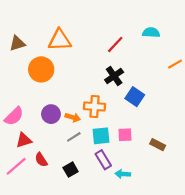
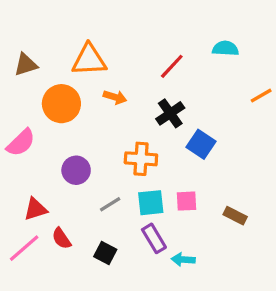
pink semicircle: (14, 116) -> (21, 143), moved
orange arrow: (73, 117) -> (115, 97), moved
black square: (71, 170) -> (105, 253), turned -32

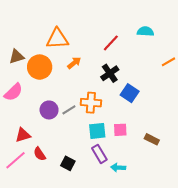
brown triangle: (26, 65) -> (17, 57), moved
orange arrow: (115, 97) -> (74, 63), turned -56
gray line: (110, 204) -> (69, 110), moved

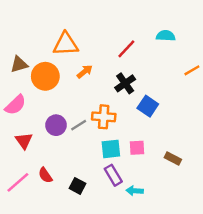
red triangle: (23, 135) -> (24, 141), moved, turned -49

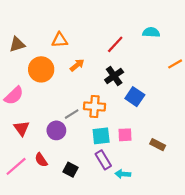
orange triangle: (66, 44) -> (60, 40), size x0.7
brown triangle: (19, 64) -> (17, 44), moved
purple circle: (56, 125) -> (56, 130), moved

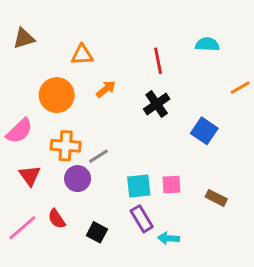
brown triangle: (17, 44) -> (24, 38), moved
red line: (115, 44) -> (158, 61), turned -54
blue square: (135, 97) -> (204, 131), moved
orange cross: (95, 106) -> (66, 146), moved

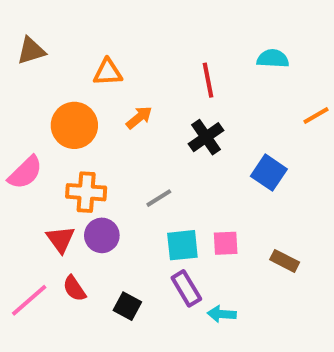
gray line: (98, 156) -> (159, 198), moved
red triangle: (30, 176) -> (61, 239), moved

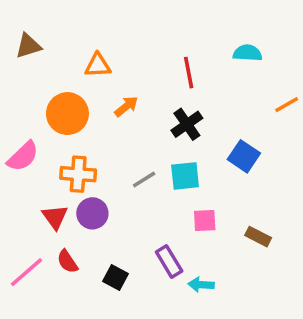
cyan square: (182, 245) -> (185, 176), moved

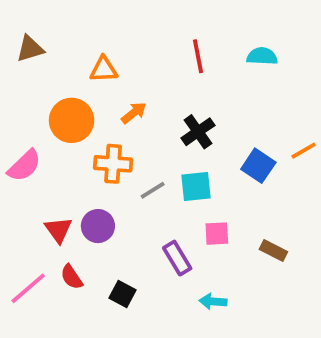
red line: (189, 73) -> (198, 56), moved
orange line: (287, 105) -> (304, 151), moved
orange cross: (78, 174) -> (113, 164), moved
purple rectangle: (169, 261) -> (177, 258), moved

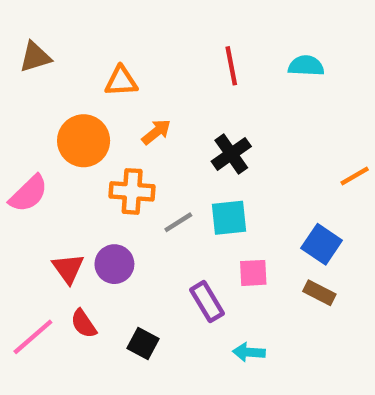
blue square: (258, 166) -> (322, 244), moved

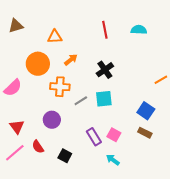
red triangle: (68, 269) -> (17, 127), moved
pink square: (253, 273) -> (114, 135), moved, turned 32
cyan arrow: (249, 352) -> (113, 160), turned 32

